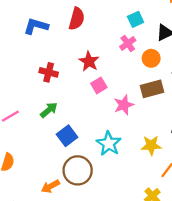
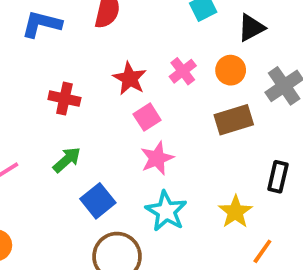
pink cross: (128, 43) -> (183, 71), moved
pink star: (124, 105) -> (157, 158), moved
yellow star: (151, 145) -> (235, 212), turned -30

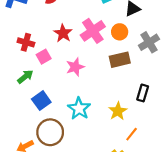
pink cross: (183, 71) -> (93, 31), size x1.6
pink square: (147, 117) -> (44, 57), moved
pink star: (157, 158) -> (75, 67), moved

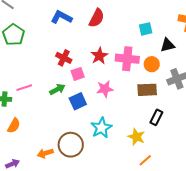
pink cross: (93, 31) -> (127, 59), turned 30
black rectangle: (143, 93) -> (156, 117), moved
blue square: (41, 101) -> (78, 101), moved
yellow star: (118, 111) -> (136, 137), turned -30

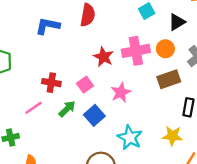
red cross: (64, 58) -> (51, 83), moved
pink line: (24, 88) -> (34, 108), moved

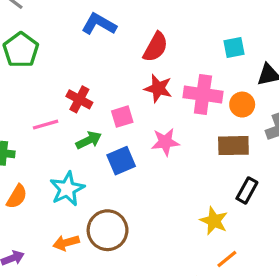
red semicircle: (88, 15) -> (156, 47), moved
red star: (103, 57) -> (158, 88), turned -30
cyan star: (130, 138) -> (67, 189), moved

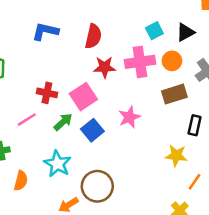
cyan square: (234, 47) -> (154, 31), moved
pink square: (122, 117) -> (83, 97), size x1.5
pink star: (165, 142) -> (129, 117), moved

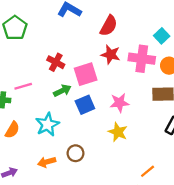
cyan square: (154, 31) -> (162, 36), turned -32
pink line: (27, 120) -> (23, 86), moved
yellow star: (176, 156) -> (118, 132), moved
orange line: (195, 182) -> (148, 171), moved
brown circle: (97, 186) -> (75, 153), size x0.6

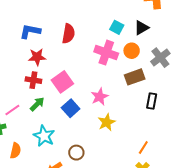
red star: (111, 54) -> (37, 57), moved
pink cross: (142, 59) -> (106, 53), turned 30
green arrow: (62, 91) -> (37, 104), moved
yellow star: (118, 132) -> (107, 122), turned -30

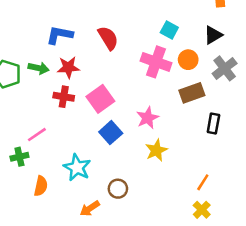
black triangle: (141, 28) -> (213, 35), moved
red semicircle: (68, 34) -> (108, 38), turned -42
green arrow: (37, 104) -> (39, 68), moved, turned 56

